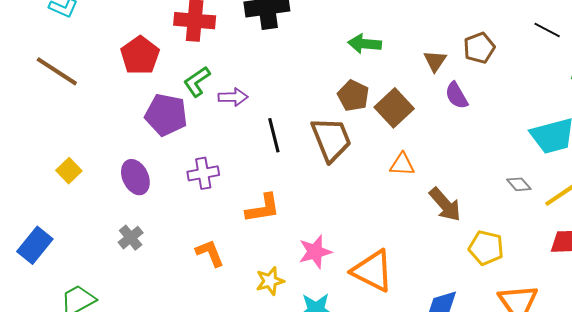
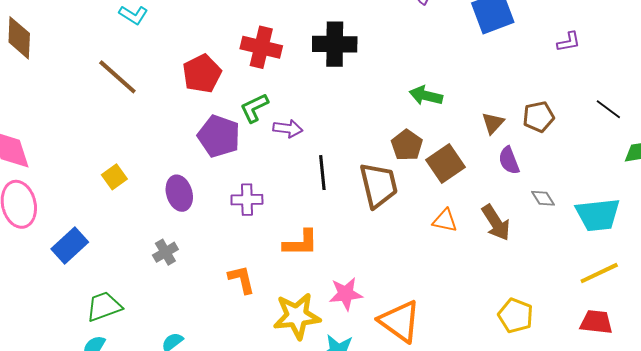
gray diamond: (519, 184) -> (543, 198), moved
brown arrow: (445, 205) -> (496, 223), moved
yellow star: (270, 281) -> (297, 316), size x1.6

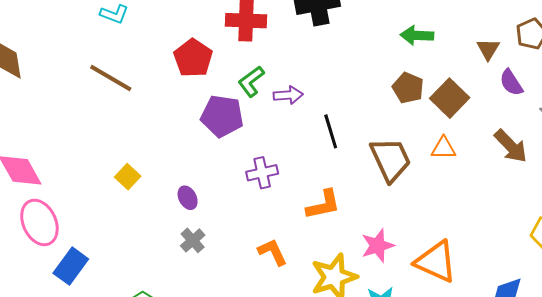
brown trapezoid: (379, 185) -> (390, 159), moved
purple ellipse: (179, 193) -> (188, 198), moved, size x0.7
orange triangle: (445, 221) -> (443, 148), moved
blue rectangle: (70, 246) -> (71, 266), moved

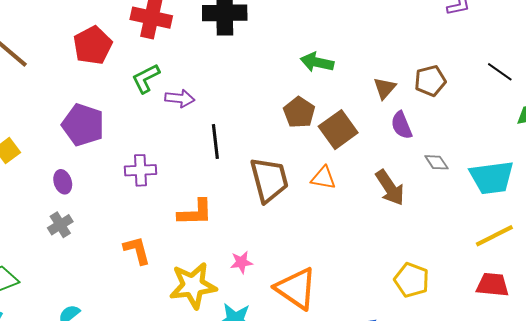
purple pentagon: (222, 116) -> (83, 125), moved
pink star: (378, 246) -> (241, 262), size x0.7

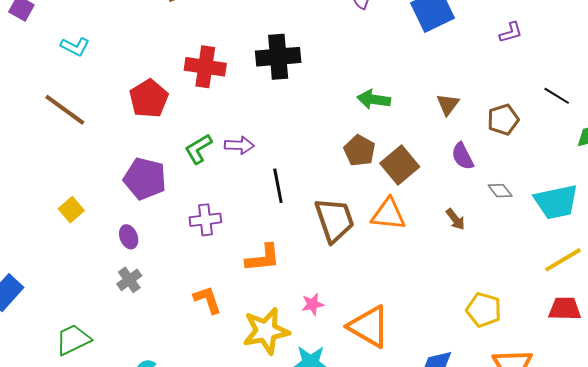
green L-shape: (146, 78) -> (198, 149), moved
brown pentagon: (430, 81) -> (503, 120), moved
brown triangle: (385, 88) -> (448, 104), moved
orange triangle: (323, 178) -> (388, 214), size x1.4
brown arrow: (390, 188) -> (455, 219), size x0.6

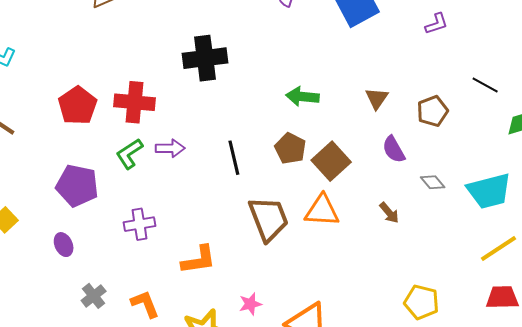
red cross: (205, 67) -> (134, 102), moved
black line: (278, 186) -> (234, 158), moved
gray cross: (129, 280) -> (94, 296), moved

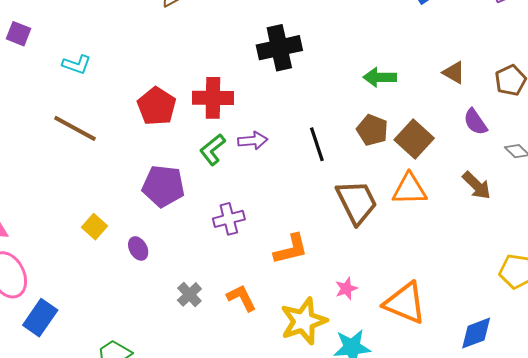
brown triangle: (377, 98) -> (454, 72), turned -30
brown arrow: (389, 213) -> (477, 185), size x1.4
purple ellipse: (64, 245) -> (138, 248), moved

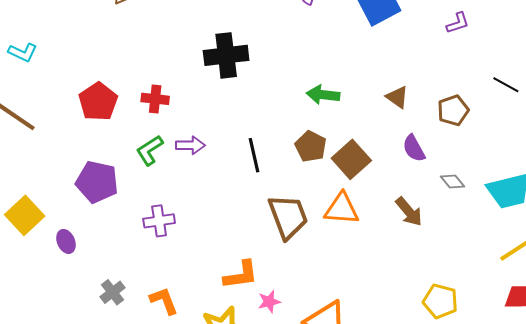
red cross: (213, 98) -> (155, 99), size x0.7
yellow square: (94, 227) -> (25, 215), size x1.5
orange L-shape: (291, 249) -> (241, 275), moved

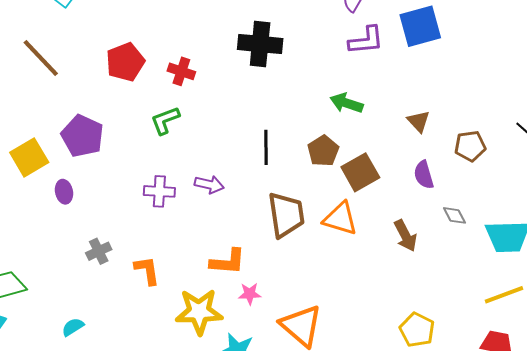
purple L-shape: (458, 23) -> (366, 40), moved, size x1.5
purple arrow: (190, 145) -> (209, 185), moved
purple pentagon: (97, 182) -> (82, 136), moved

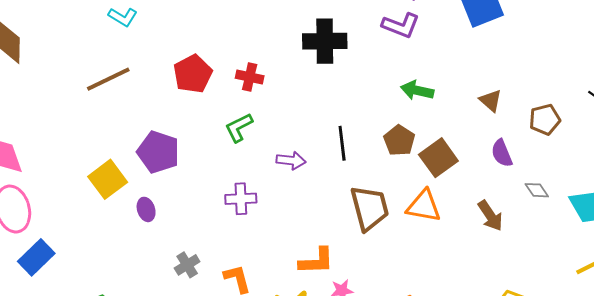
purple L-shape: (366, 40) -> (401, 25), moved, turned 33
brown line: (41, 58) -> (108, 79), turned -66
purple arrow: (209, 185) -> (291, 160), moved

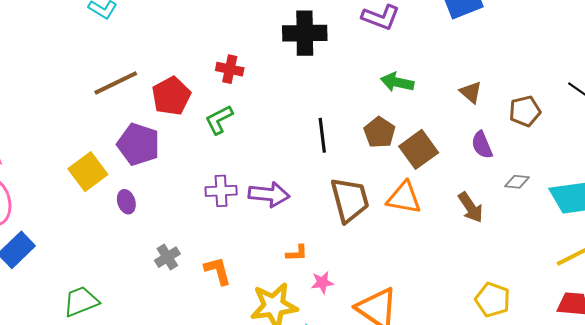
red pentagon: (193, 74) -> (171, 96), moved
brown line: (108, 79) -> (116, 83), moved
purple arrow: (291, 160) -> (269, 194), moved, size x1.4
gray diamond: (537, 190) -> (517, 182), turned -50
orange L-shape: (316, 261) -> (297, 253), size x0.6

